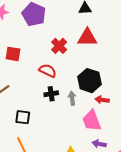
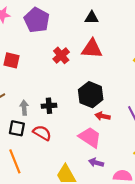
red semicircle: (48, 71) -> (42, 133), moved
gray arrow: (72, 98) -> (24, 108), moved
pink trapezoid: (92, 121) -> (90, 137), turned 140

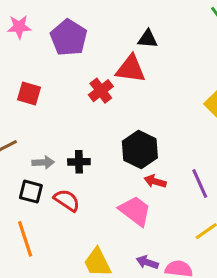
red triangle: (92, 49) -> (131, 69), moved
gray arrow: (24, 108) -> (43, 162), turned 88
purple arrow: (96, 163) -> (147, 262), moved

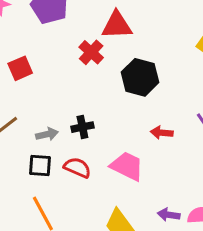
red square: (29, 94) -> (20, 68), turned -30
black hexagon: (140, 149) -> (140, 77), moved
pink trapezoid: (135, 211) -> (127, 166), moved

